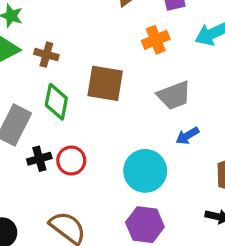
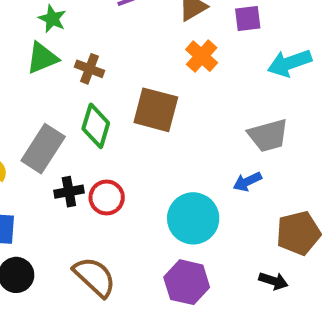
orange cross: (156, 40) -> (202, 56), moved, turned -32
gray trapezoid: (174, 95) -> (268, 135), moved

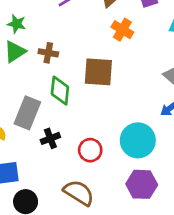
red circle: (107, 197) -> (90, 150), moved

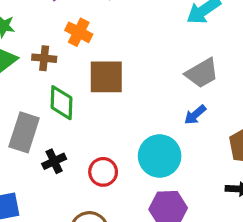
orange cross: (122, 30) -> (79, 32), moved

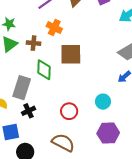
cyan circle: (160, 156) -> (103, 102), size x0.6
black cross: (54, 161) -> (29, 111), moved

